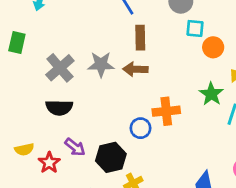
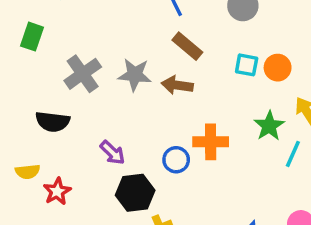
cyan square: (195, 28) -> (247, 65), moved
brown rectangle: (140, 38) -> (187, 46), turned -55
black semicircle: (59, 108) -> (53, 122), moved
purple arrow: (75, 147) -> (112, 153), moved

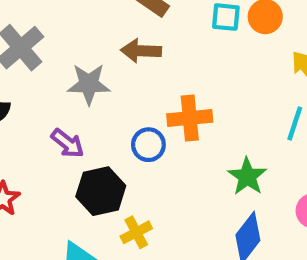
gray star: (135, 75) -> (89, 84), moved
green star: (269, 126) -> (247, 176), moved

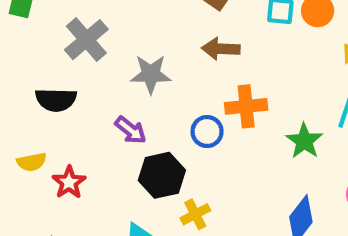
brown arrow: (141, 51) -> (221, 49), moved
green star: (247, 176) -> (304, 141), moved

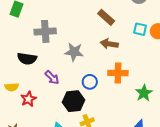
gray cross: (86, 40) -> (45, 31), turned 30
purple arrow: (131, 130) -> (52, 78), moved
blue circle: (207, 131) -> (90, 82), moved

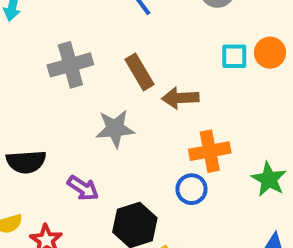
brown rectangle: (106, 17) -> (139, 72), moved, turned 30
gray cross: (45, 31) -> (70, 65), moved
blue circle: (90, 82) -> (192, 189), moved

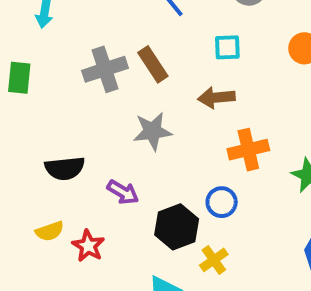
cyan square: (234, 56) -> (227, 47), moved
brown rectangle: (139, 72) -> (153, 64), moved
blue circle: (192, 189) -> (222, 202), moved

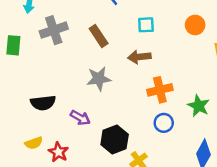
gray cross: (105, 69) -> (54, 30), moved
blue circle: (222, 202) -> (164, 123), moved

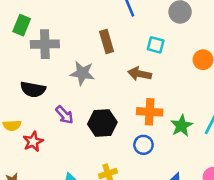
gray cross: (54, 30) -> (45, 44), moved
gray star: (99, 79) -> (82, 73), moved
green star: (199, 106) -> (182, 126), moved
black hexagon: (115, 140) -> (102, 123), moved

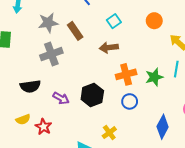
gray cross: (45, 44) -> (51, 54), moved
cyan square: (156, 45) -> (114, 21), turned -32
gray star: (82, 73) -> (48, 23), moved
green star: (182, 126) -> (154, 77), turned 30

